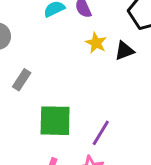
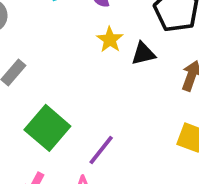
green square: (55, 121) -> (47, 128), turned 32

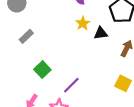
green square: (47, 128) -> (42, 70), size x0.7

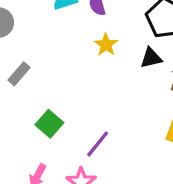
black triangle: (101, 33) -> (151, 58), moved

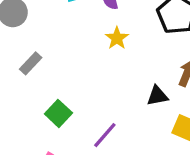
black triangle: (151, 58) -> (157, 96), moved

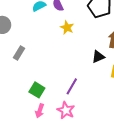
green square: (58, 113) -> (37, 90), moved

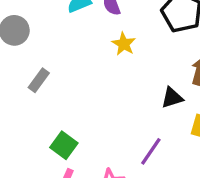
purple line: (72, 86) -> (151, 151), moved

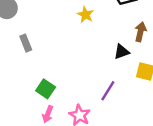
gray rectangle: (39, 80) -> (26, 43), turned -56

